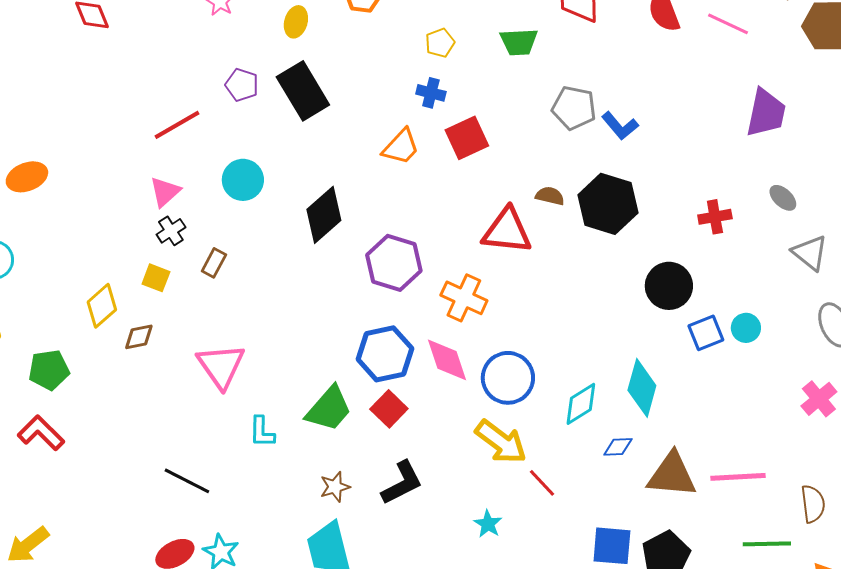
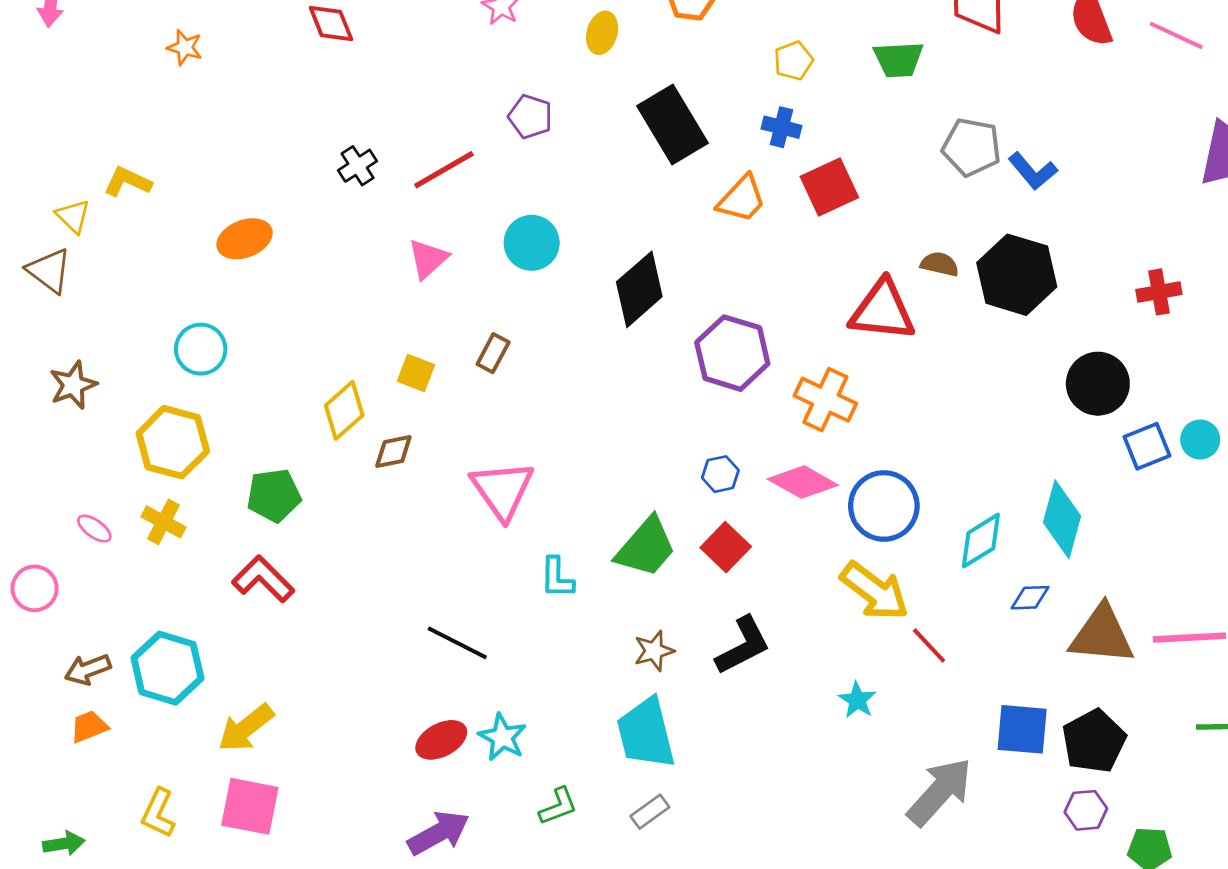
black rectangle: (303, 91) -> (673, 125), moved
black cross: (171, 231) -> (358, 166), moved
blue hexagon: (385, 354) -> (720, 474), size x0.5
pink diamond: (447, 360) -> (803, 482), turned -42

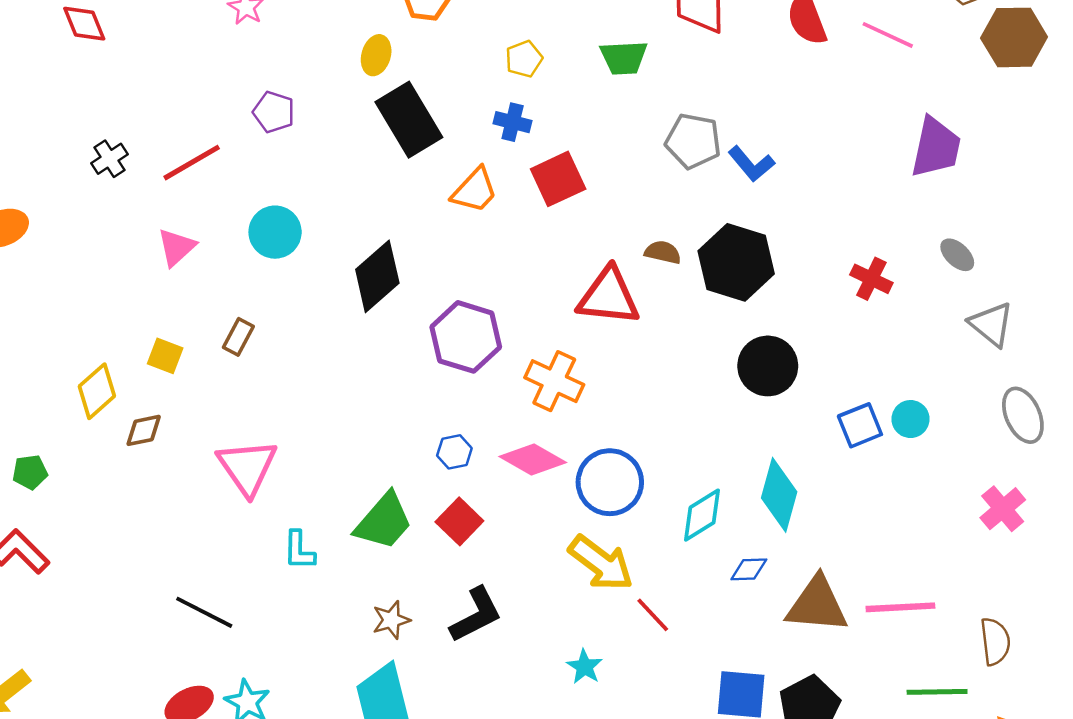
yellow ellipse: (602, 33) -> (376, 55), moved
red cross: (1159, 292) -> (871, 279), turned 36
black circle: (1098, 384) -> (768, 366), moved
green pentagon: (274, 495) -> (30, 472), size x0.7

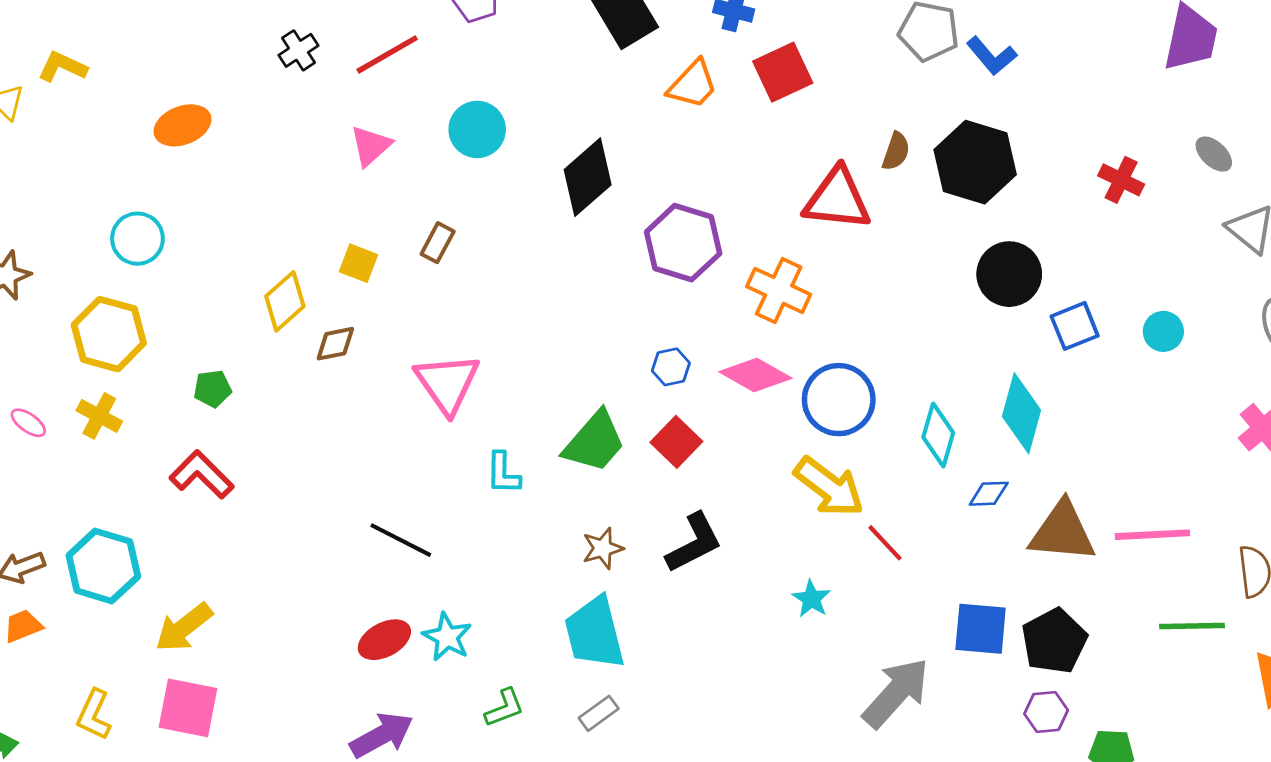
brown semicircle: (663, 252) -> (896, 151), turned 96
blue square: (860, 425) -> (1075, 326), moved
cyan diamond: (702, 515) -> (938, 435), turned -42

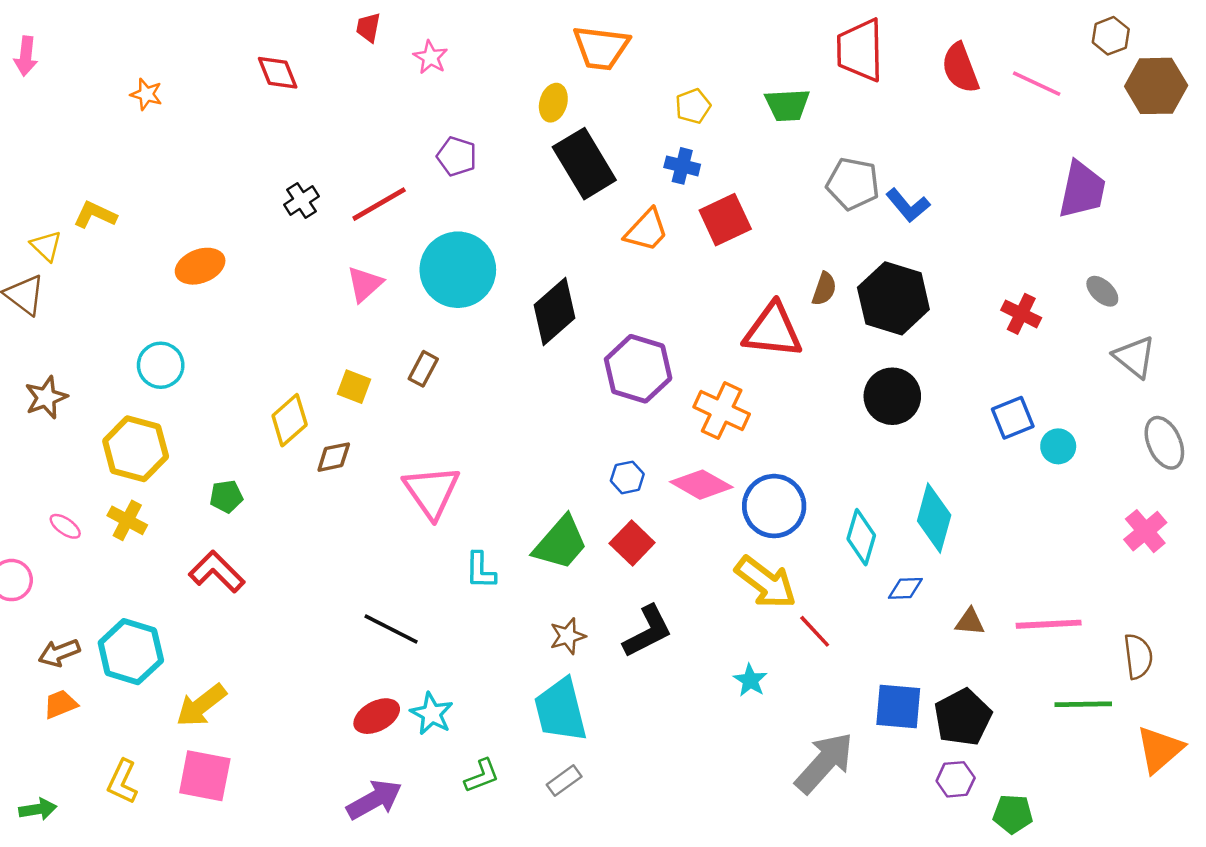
cyan circle: (477, 129) -> (458, 270), size x1.5
black circle: (1009, 274) -> (892, 396), moved
blue square: (1075, 326) -> (1013, 418), moved
brown triangle: (1062, 532) -> (970, 622), size x0.5

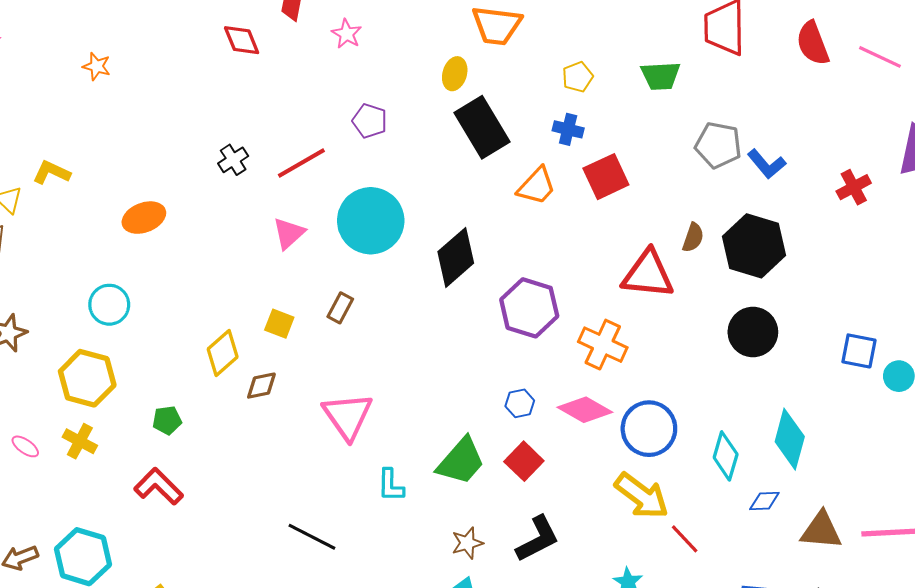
red diamond: (278, 73) -> (242, 40), moved
red cross: (1021, 314) -> (854, 187), moved, turned 36
blue square: (1013, 418) -> (859, 351), turned 33
brown triangle: (970, 622) -> (821, 530), size x1.6

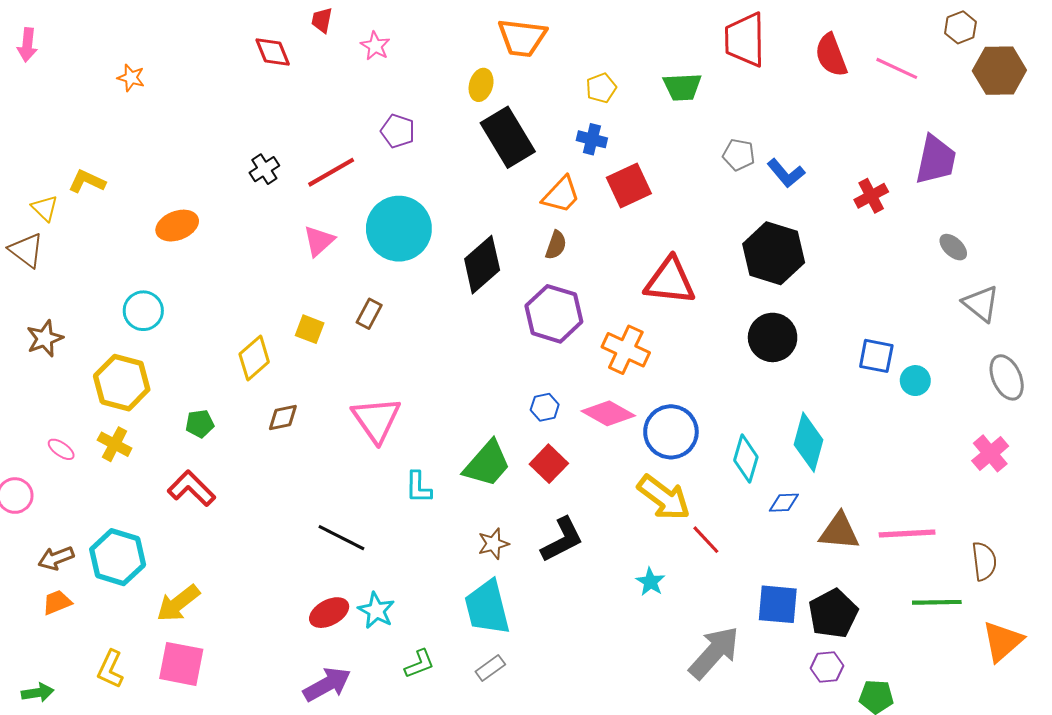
gray pentagon: (718, 145) -> (739, 155), size x0.7
brown semicircle: (693, 238) -> (556, 245), moved
brown diamond: (261, 386) -> (283, 418), moved

